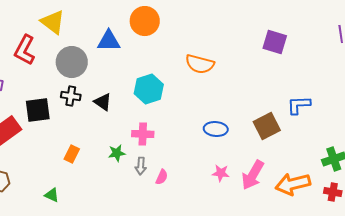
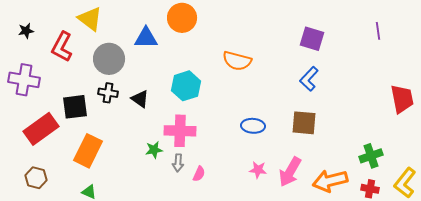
blue L-shape: (299, 105) -> (309, 79), moved, turned -45
brown square: (267, 126) -> (304, 123), turned 32
pink cross: (143, 134) -> (180, 131), size x1.4
orange rectangle: (72, 154) -> (88, 151), moved, size x1.8

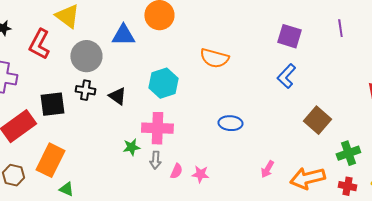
purple line: (378, 31) -> (340, 28), moved
brown square: (304, 123) -> (317, 120), moved, turned 36
orange rectangle: (88, 151) -> (50, 160), moved
pink star: (258, 170) -> (200, 174), moved
pink arrow: (290, 172) -> (267, 169), size x0.6

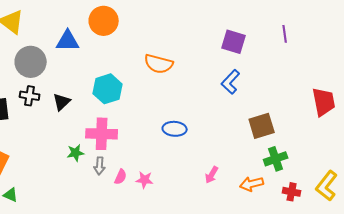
black triangle: (117, 96) -> (62, 102), turned 42
brown square: (317, 120) -> (262, 126), turned 32
green cross: (348, 153) -> (276, 159), moved
orange arrow: (307, 178) -> (252, 184), size x0.7

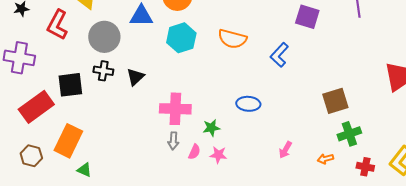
blue L-shape: (231, 82) -> (279, 55), moved
cyan hexagon: (108, 89) -> (181, 38), moved
green star: (76, 153) -> (211, 128), moved
orange arrow: (252, 184) -> (325, 159), size x0.7

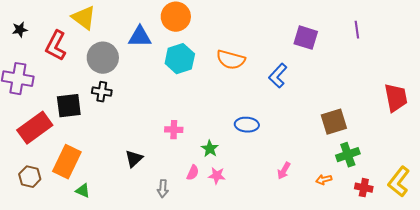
black triangle: (135, 77) -> (134, 159), moved
pink cross: (175, 109) -> (174, 130), size x0.6
green star: (211, 128) -> (210, 149), turned -30
gray arrow: (173, 141) -> (163, 189), moved

